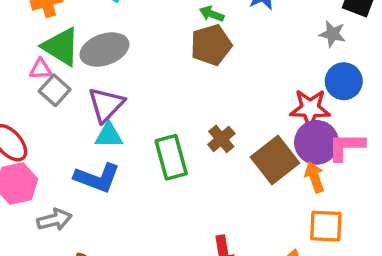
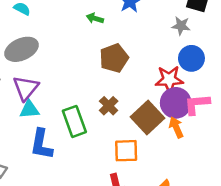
brown pentagon: (211, 45) -> (114, 58), moved
blue L-shape: (97, 178) -> (41, 144), moved, turned 84
orange square: (326, 226) -> (126, 151), moved

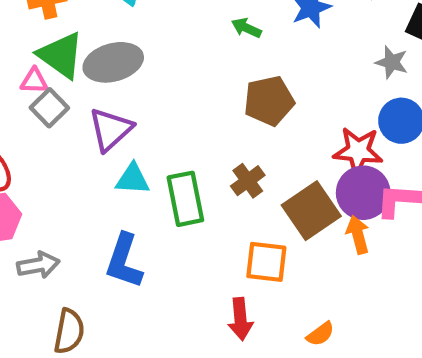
cyan triangle: (29, 109) -> (133, 179), moved
blue L-shape: (41, 144) -> (124, 261), moved

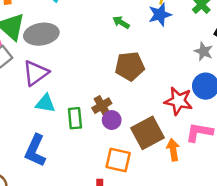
brown cross: (248, 181) -> (102, 106), moved
purple circle: (363, 193) -> (112, 120), moved, size x0.6
green rectangle: (185, 199) -> (75, 118), size x0.7

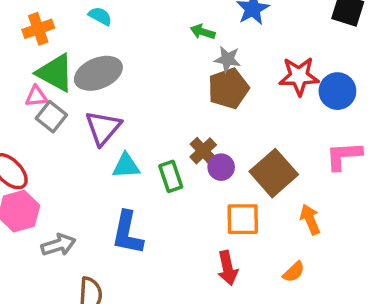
gray star: (204, 51) -> (227, 59), moved
red star: (178, 101) -> (299, 76), moved
orange arrow: (173, 150) -> (310, 219), moved

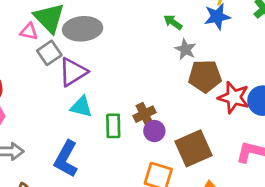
red star: (299, 76) -> (234, 97), moved
brown pentagon: (228, 88) -> (205, 76), moved
gray square: (51, 117) -> (49, 53), moved

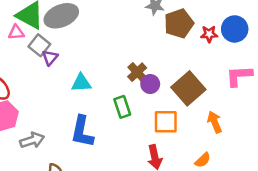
purple triangle: (73, 72) -> (50, 58), moved, size x0.6
red star: (234, 97) -> (209, 34), size x0.6
green rectangle: (113, 126) -> (122, 107), moved

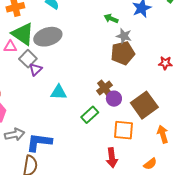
brown pentagon: (179, 23) -> (123, 53), moved
green rectangle: (122, 107) -> (90, 115), turned 60
blue L-shape: (82, 132) -> (39, 142), moved, turned 80

